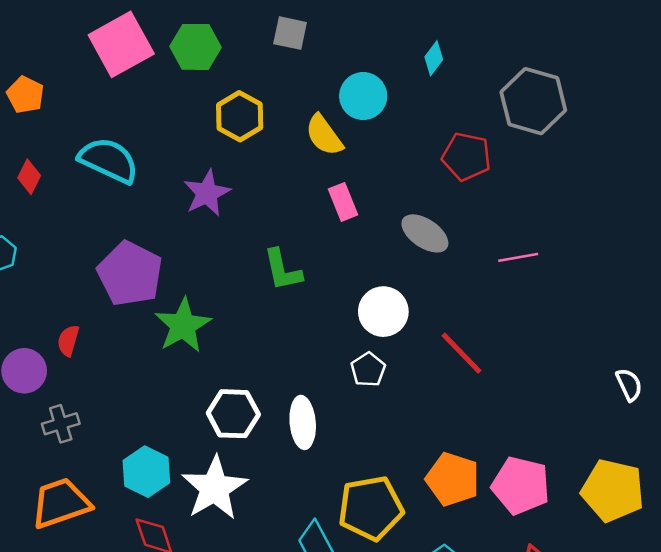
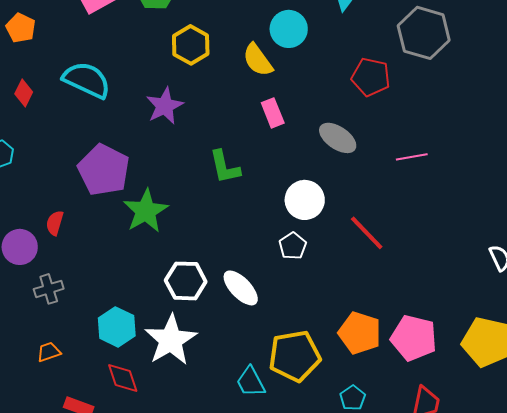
white ellipse: (303, 422) -> (241, 288), turned -39
orange trapezoid: (61, 503) -> (49, 352), size x0.5

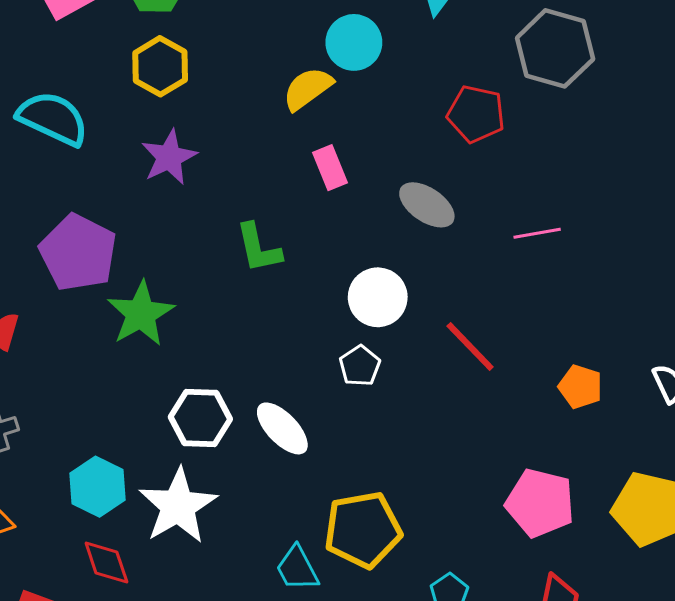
yellow hexagon: (191, 45) -> (160, 66), moved
yellow semicircle: (258, 60) -> (308, 89), turned 90
orange pentagon: (360, 333) -> (580, 387), moved, size x0.7

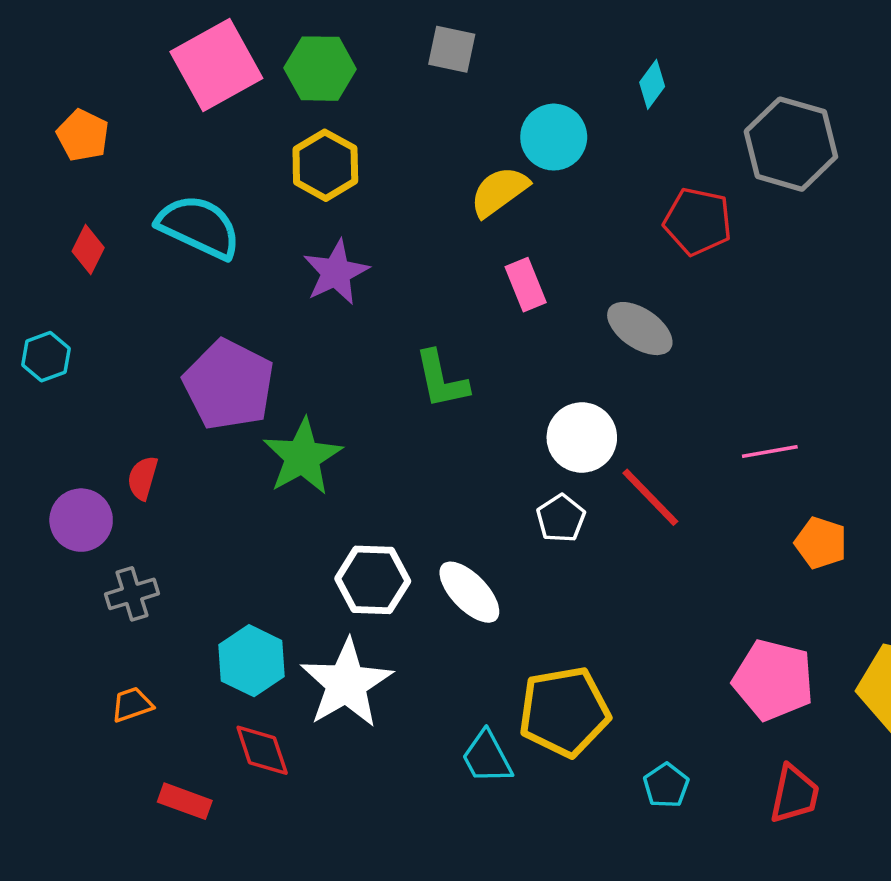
pink line: (537, 233) -> (770, 452), moved
red line: (470, 346) -> (650, 497), moved

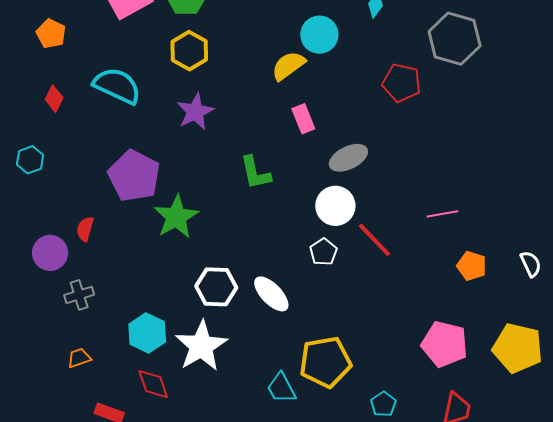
gray ellipse: (640, 329) -> (348, 158), moved, turned -60

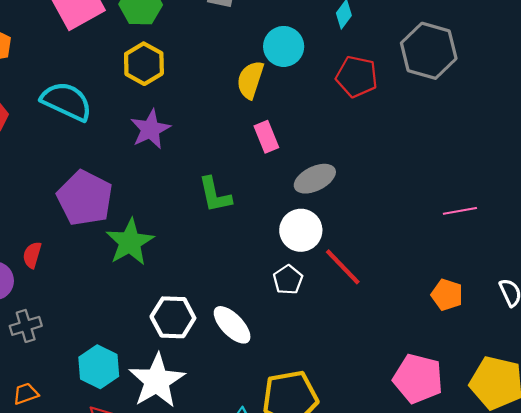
yellow semicircle: (288, 66) -> (250, 80), turned -36
red pentagon: (401, 83) -> (357, 77), moved
pink line: (443, 214) -> (460, 211), moved

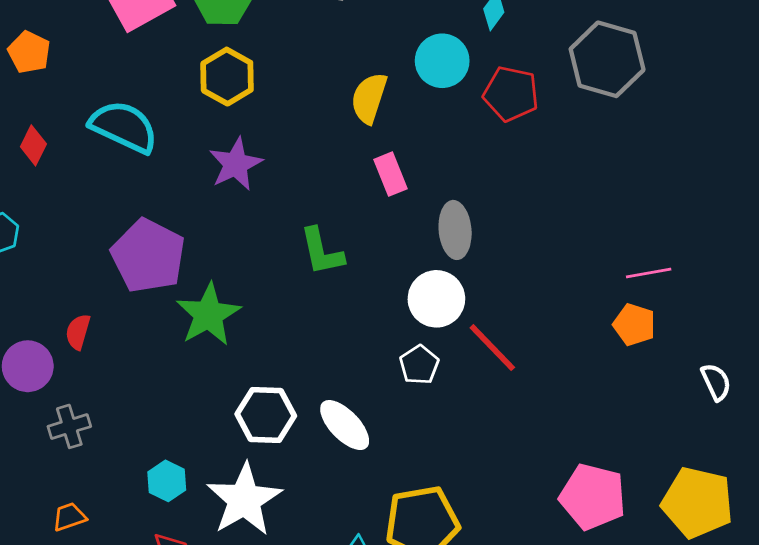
cyan circle: (284, 46) -> (442, 61), moved
gray ellipse: (315, 179) -> (455, 230), turned -69
orange pentagon: (447, 295) -> (634, 325), moved
cyan hexagon: (99, 367) -> (167, 481), size x0.7

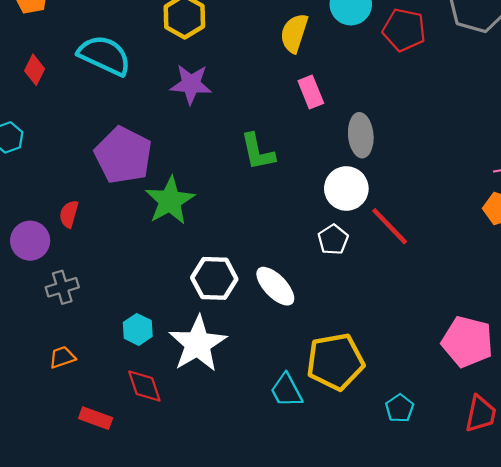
purple star: (236, 164) -> (191, 84), turned 30

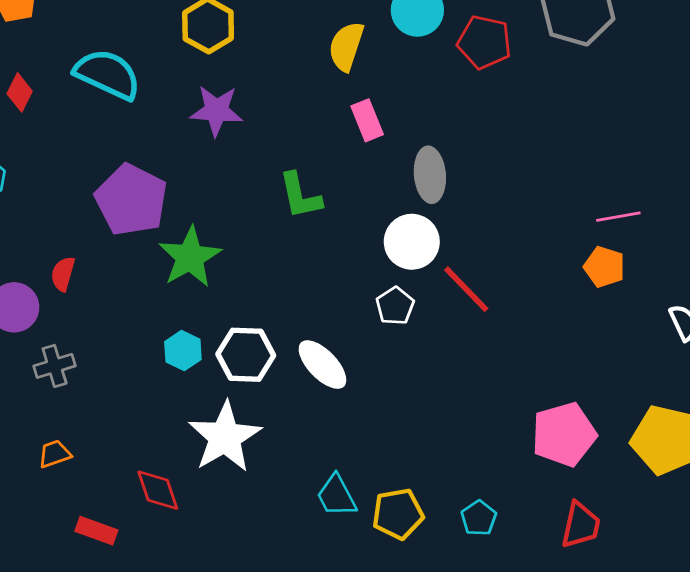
cyan hexagon: (138, 329) -> (183, 351), moved
pink pentagon: (467, 342) -> (564, 434), turned -30
yellow pentagon: (335, 362) -> (398, 514), moved, size x0.7

